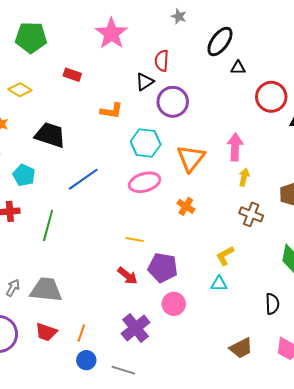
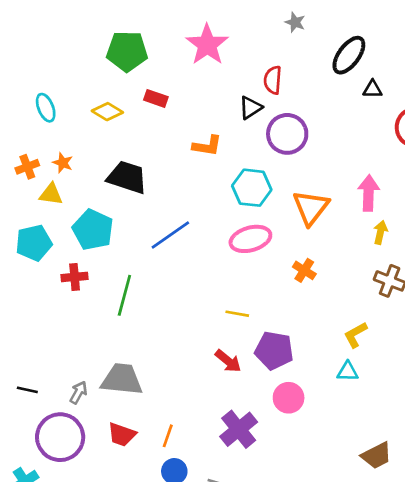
green pentagon: (31, 37) -> (127, 51), moved
yellow diamond: (20, 90) -> (107, 112), moved
cyan pentagon: (24, 175) -> (93, 230), size x1.4
gray arrow: (13, 288) -> (78, 392), moved

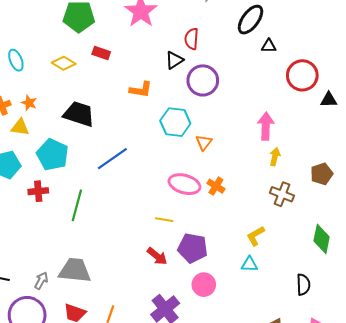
orange triangle: (311, 207) -> (204, 142), moved, size x0.6
pink ellipse: (250, 239) -> (184, 184), moved, turned 32

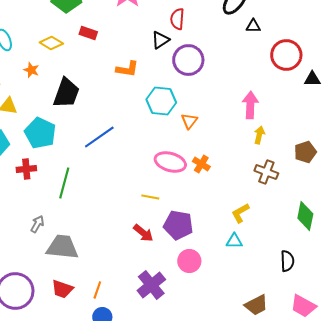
orange star: (29, 103) -> (31, 70), moved
black trapezoid: (79, 114) -> (66, 93), turned 92
gray arrow: (41, 281) -> (37, 224), moved

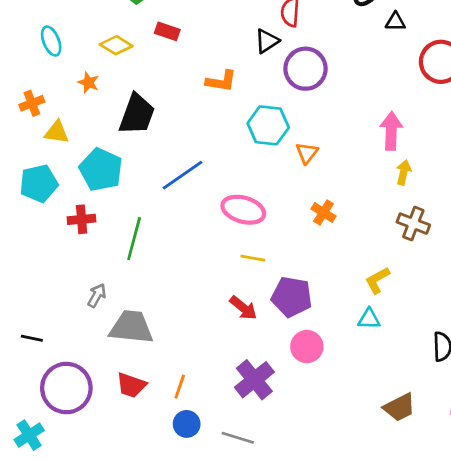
pink ellipse: (170, 162) -> (243, 210), moved

